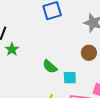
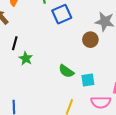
brown circle: (89, 53) -> (90, 40), moved

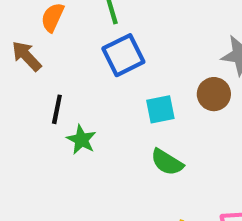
blue square: (62, 14) -> (123, 55), moved
cyan square: (88, 80) -> (160, 109), moved

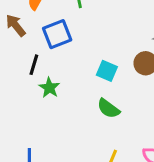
blue square: (123, 55) -> (57, 34), moved
cyan square: (160, 109) -> (107, 71), turned 30

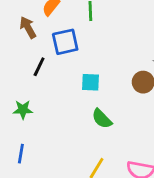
cyan square: (107, 71) -> (90, 82), moved, turned -30
green star: (49, 88) -> (23, 110), moved, turned 30

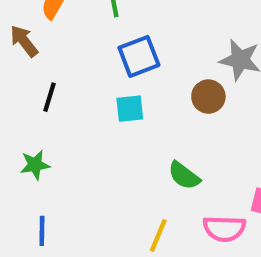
blue square: (65, 42) -> (139, 56), moved
green semicircle: (102, 119) -> (184, 176), moved

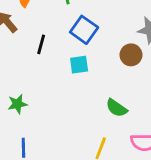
blue square: (139, 56) -> (84, 30), turned -32
black line: (49, 97) -> (41, 44), moved

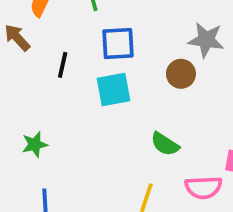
blue square: (84, 30) -> (118, 43), turned -36
cyan square: (79, 65) -> (113, 89), size x1.4

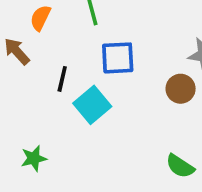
cyan square: (113, 89) -> (92, 105), moved, turned -30
green semicircle: (165, 144) -> (180, 166), moved

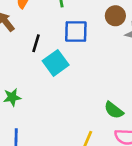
brown circle: (181, 89) -> (115, 16), moved

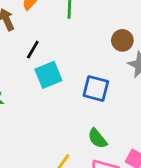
blue square: (76, 31) -> (96, 89), moved

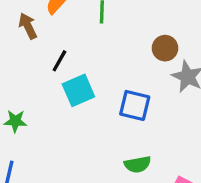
green semicircle: (97, 138) -> (138, 164), turned -60

